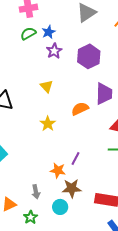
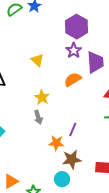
purple star: (54, 51) -> (74, 50), moved
gray arrow: (36, 192) -> (38, 117), moved

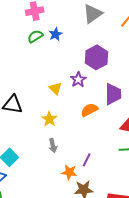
purple star: (74, 50) -> (78, 80), moved
yellow star: (42, 97) -> (49, 119), moved

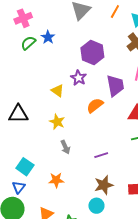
purple line: (87, 160) -> (101, 155), turned 56
orange star: (69, 172) -> (56, 180), moved

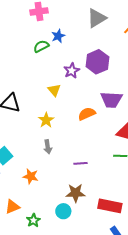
green semicircle: (28, 43) -> (41, 46), moved
purple star: (79, 78) -> (72, 71), moved
purple trapezoid: (115, 86) -> (111, 100), turned 90

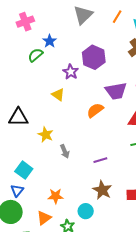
yellow star: (46, 120) -> (46, 135), moved
orange star: (31, 176) -> (56, 196), moved
brown star: (76, 193) -> (102, 190), turned -30
cyan circle: (63, 211) -> (86, 211), moved

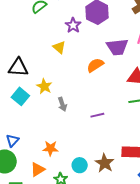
cyan square: (24, 170) -> (20, 96), moved
brown star: (102, 190) -> (105, 163), moved

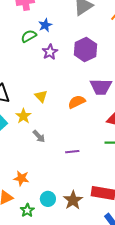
purple star: (73, 25) -> (50, 52), moved
yellow triangle: (59, 47) -> (41, 96), moved
gray arrow: (62, 104) -> (39, 136), turned -32

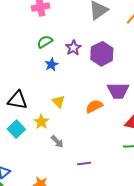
blue star: (45, 25) -> (51, 65), moved
purple star: (50, 52) -> (73, 48), moved
purple line: (72, 152) -> (84, 164), moved

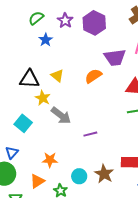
black triangle: (17, 100) -> (29, 79), moved
cyan square: (16, 129) -> (23, 123), moved
gray arrow: (57, 142) -> (61, 116), size x1.5

